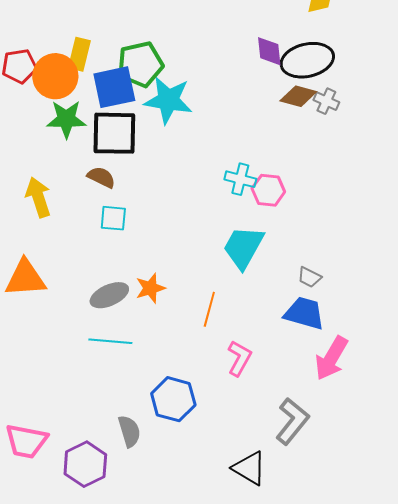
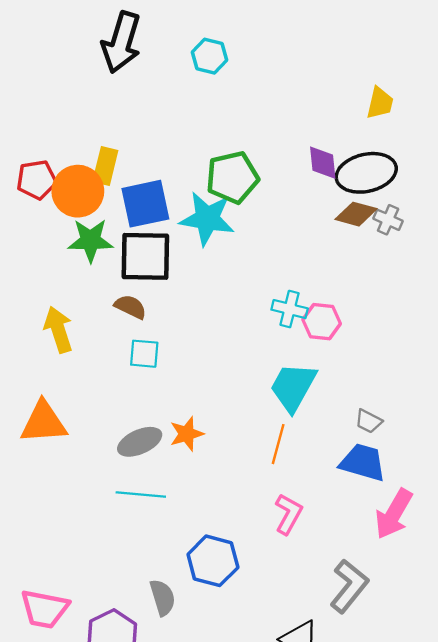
green pentagon: (140, 64) -> (232, 177), moved
orange line: (209, 309) -> (278, 444), moved

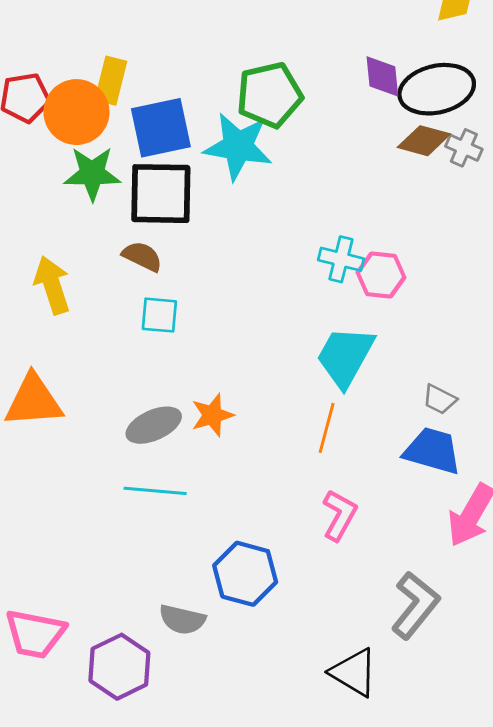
gray semicircle: (163, 597) -> (182, 620), turned 120

